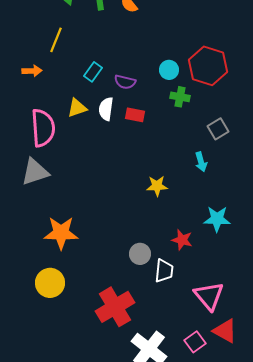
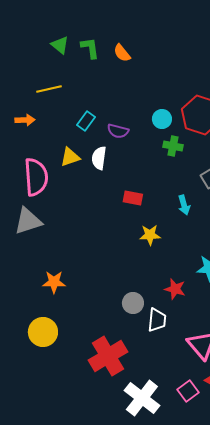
yellow line: (56, 40) -> (49, 89), turned 55
red rectangle: (135, 115) -> (133, 198), moved
cyan arrow: (201, 162) -> (184, 205), moved
orange star: (61, 233) -> (54, 282), size x0.7

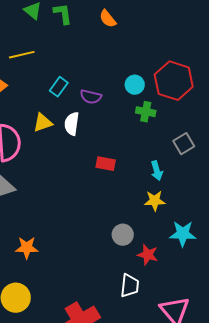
orange semicircle: (122, 53) -> (108, 19), moved
yellow star: (150, 235) -> (155, 201), moved
gray circle: (133, 303) -> (123, 235), moved

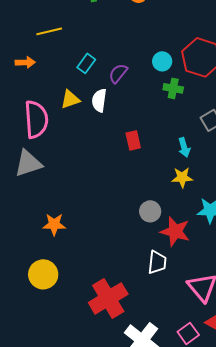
purple semicircle: (91, 97) -> (118, 73), turned 115
red rectangle: (106, 164) -> (133, 140), turned 66
red star: (148, 255) -> (175, 231), size x1.4

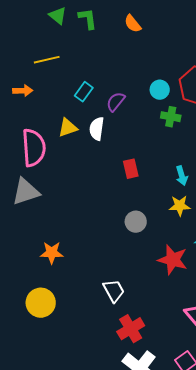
gray circle: (150, 211) -> (136, 222), moved
white trapezoid: (157, 262) -> (114, 291), moved, turned -35
red cross: (108, 298) -> (131, 329), moved, size x0.7

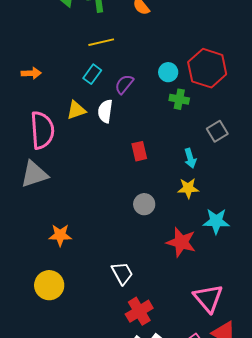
yellow line: (47, 60) -> (101, 42), moved

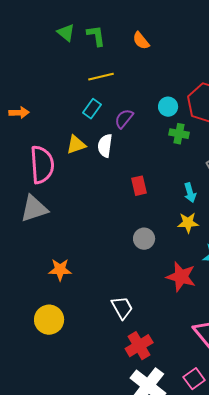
orange arrow: (31, 73) -> (19, 113), moved

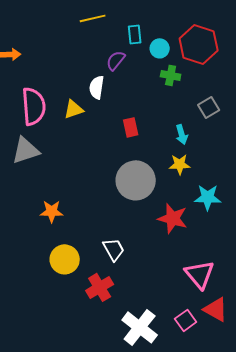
cyan rectangle: (92, 109) -> (135, 34), moved, turned -42
yellow triangle: (76, 145) -> (74, 109), moved
gray circle: (144, 239) -> (136, 180), size x1.8
yellow circle: (49, 320) -> (65, 259), moved
red cross: (139, 346) -> (100, 287), moved

